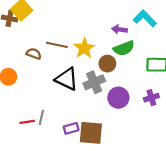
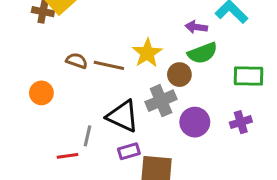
brown line: (57, 45) -> (109, 65), moved
black triangle: (67, 79) -> (123, 116), moved
gray line: (41, 117) -> (87, 136), moved
purple rectangle: (71, 128) -> (129, 151), moved

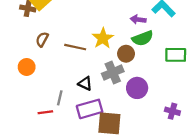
brown semicircle: (77, 61) -> (42, 39), moved, turned -80
black triangle: (123, 116) -> (85, 84), size x0.6
purple cross: (241, 122) -> (172, 111), moved, turned 32
purple rectangle: (129, 151) -> (90, 109), size x1.6

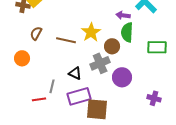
green semicircle: (143, 38) -> (127, 32), turned 114

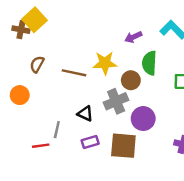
purple arrow: (123, 15) -> (133, 37), moved, turned -32
yellow star: (91, 32) -> (105, 63), turned 30
purple rectangle: (79, 96) -> (90, 142), size x0.6
brown square: (97, 109) -> (123, 146), moved

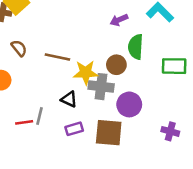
yellow star: (105, 63) -> (86, 72), moved
brown semicircle: (37, 64) -> (19, 48), turned 112
gray cross: (116, 101) -> (101, 87), turned 30
red line: (41, 146) -> (24, 122), moved

